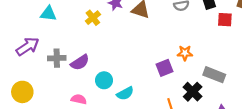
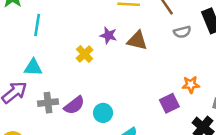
cyan triangle: (48, 14) -> (33, 67), moved
cyan circle: (104, 80) -> (103, 113), moved

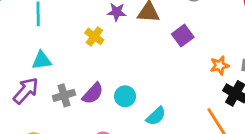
orange star: (191, 85) -> (220, 65), moved
purple square: (169, 103) -> (183, 36), moved

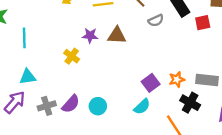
purple square: (183, 36) -> (151, 83), moved
cyan semicircle: (156, 116) -> (142, 106), moved

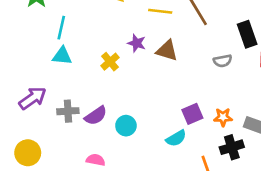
gray semicircle: (156, 20) -> (223, 61), moved
cyan triangle: (28, 77) -> (62, 56), moved
black cross: (190, 103) -> (232, 147), turned 30

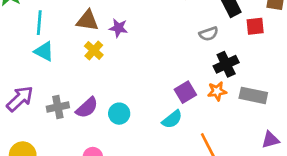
brown triangle: (167, 51) -> (87, 21), moved
cyan triangle: (62, 56) -> (44, 51), turned 30
black cross: (232, 147) -> (226, 64), moved

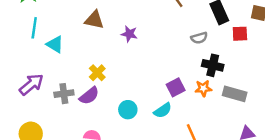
cyan line: (39, 23) -> (34, 28), moved
purple star: (118, 28) -> (129, 34), moved
yellow cross: (94, 50) -> (97, 73), moved
black cross: (226, 64) -> (213, 65), turned 35
cyan circle: (119, 114) -> (128, 110), moved

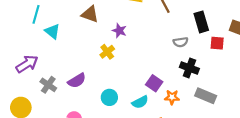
yellow cross: (97, 73) -> (107, 52), moved
purple square: (176, 87) -> (154, 83), turned -35
orange star: (203, 88) -> (172, 97), moved
gray cross: (64, 94) -> (48, 85), moved, turned 35

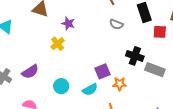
gray semicircle: (181, 42) -> (116, 24), moved, turned 32
purple square: (154, 83) -> (102, 71), turned 35
gray rectangle: (206, 96) -> (155, 70), moved

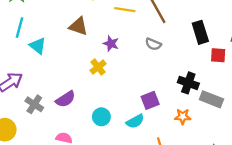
gray semicircle: (116, 24) -> (153, 44), moved
orange star: (120, 84) -> (183, 117), moved

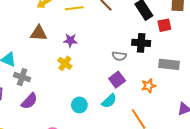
gray semicircle: (153, 44) -> (119, 56), moved
black cross: (188, 83) -> (141, 43), moved
purple semicircle: (65, 99) -> (29, 101), moved
gray cross: (34, 104) -> (22, 77), moved

